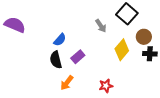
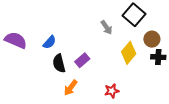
purple semicircle: (15, 25) -> (16, 40), moved
blue semicircle: (60, 40) -> (49, 42), moved

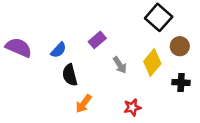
gray arrow: (107, 27) -> (120, 65), moved
black cross: (158, 57) -> (181, 82), moved
purple rectangle: (82, 60) -> (97, 40), moved

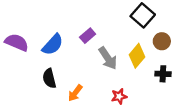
blue semicircle: (59, 50) -> (53, 45), size x1.5
gray arrow: (120, 65) -> (108, 58), size x1.5
black semicircle: (70, 75) -> (49, 78), moved

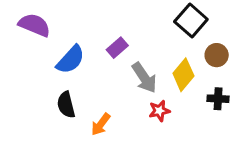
purple semicircle: (17, 42) -> (34, 25), moved
red star: (119, 96) -> (159, 111), moved

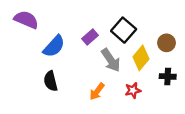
black square: (191, 20) -> (124, 30), moved
red star: (159, 111) -> (133, 90), moved
orange arrow: (101, 124) -> (97, 92), moved

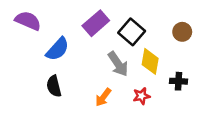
purple rectangle: (90, 37) -> (96, 23), moved, size x1.5
brown circle: (166, 43) -> (182, 32), moved
yellow diamond: (141, 58) -> (150, 61), turned -30

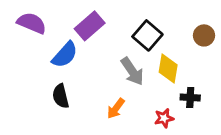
purple rectangle: (96, 23) -> (90, 26), moved
black cross: (179, 81) -> (190, 98), moved
red star: (141, 96) -> (164, 118), moved

